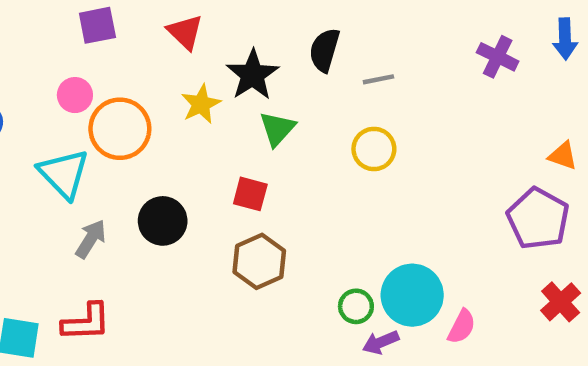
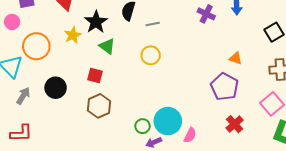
pink circle: (75, 95) -> (12, 22), moved
green triangle: (277, 129) -> (107, 46), turned -36

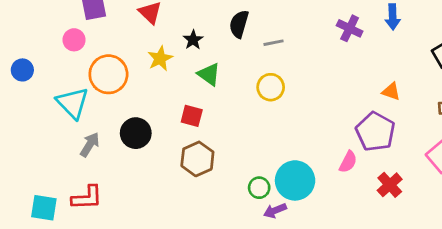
black star: (96, 22) -> (193, 40), size x0.6
pink semicircle: (190, 135) -> (348, 162), moved

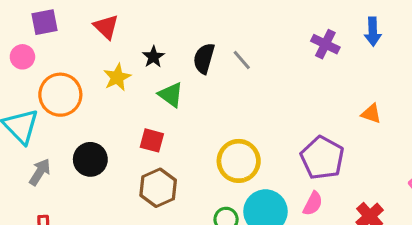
black semicircle: (239, 24) -> (204, 58), moved
gray line: (273, 43) -> (242, 60), turned 60
yellow circle: (271, 87) -> (239, 161), moved, size x1.4
purple pentagon: (375, 132) -> (322, 158), moved
pink semicircle: (348, 162) -> (313, 204), moved

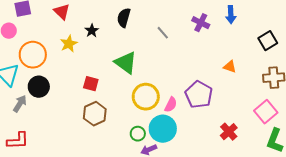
black semicircle: (204, 58) -> (124, 18), moved
gray line: (242, 60) -> (163, 33), moved
green triangle: (171, 95) -> (126, 63), moved, size x1.4
black circle: (90, 159) -> (39, 87), moved
pink semicircle: (313, 204) -> (171, 105), moved

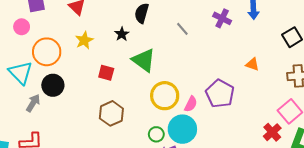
black star: (92, 31) -> (122, 34), moved
red square: (91, 84) -> (106, 73), moved
red cross: (229, 132) -> (272, 132), moved

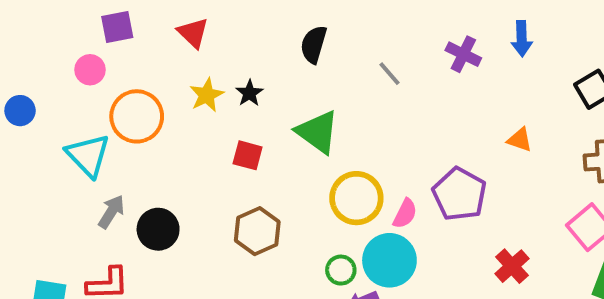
black star: (122, 34) -> (249, 93), moved
black circle: (53, 85) -> (158, 229), moved
red cross: (272, 132) -> (512, 266), moved

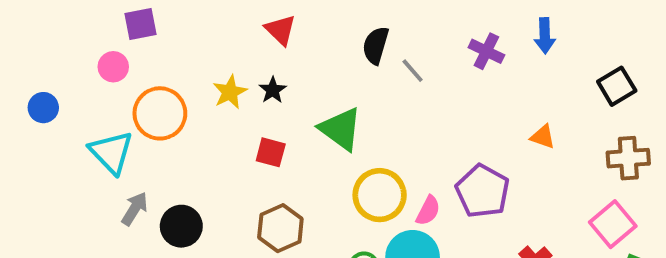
red triangle: (193, 33) -> (280, 30), moved
black semicircle: (314, 44) -> (376, 45), moved

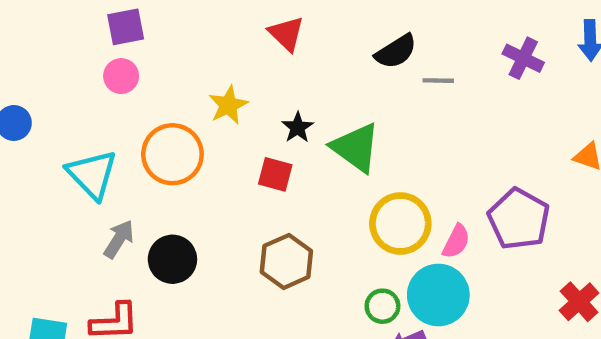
black semicircle: (376, 45) -> (396, 51), turned -138
pink circle: (113, 67) -> (121, 76), moved
gray line: (413, 71) -> (438, 81), turned -48
black star: (273, 90) -> (298, 127), moved
orange circle: (160, 113) -> (172, 154), moved

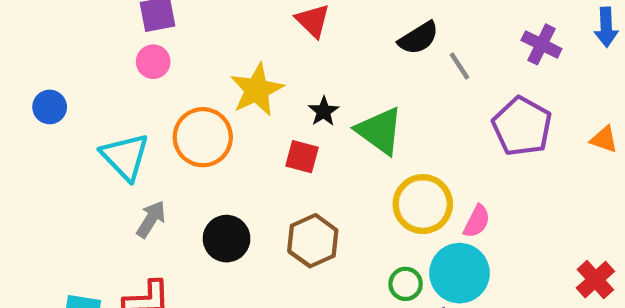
gray line: (438, 81) -> (459, 66), turned 56
yellow star: (228, 105) -> (257, 90), size x1.4
purple pentagon: (519, 219) -> (522, 126), moved
black circle: (172, 259) -> (227, 239), moved

